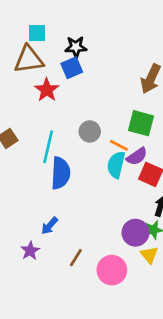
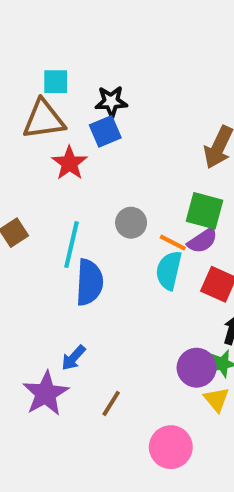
purple semicircle: (137, 156) -> (203, 241), moved
purple star: (30, 251) -> (46, 393), size x1.6
pink circle: (112, 270) -> (171, 447), moved

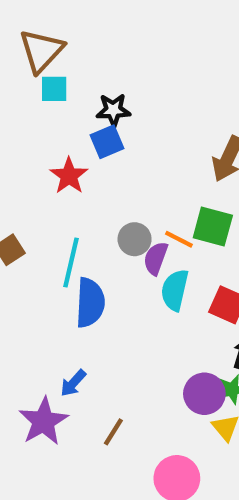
brown triangle: (44, 119) -> (41, 51), moved, turned -39
purple semicircle: (203, 241) -> (156, 258), moved, turned 144
orange line: (173, 243) -> (179, 239), moved

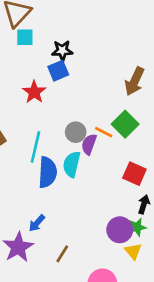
green square: (213, 227) -> (125, 124), turned 30
cyan semicircle: (175, 290) -> (72, 164), moved

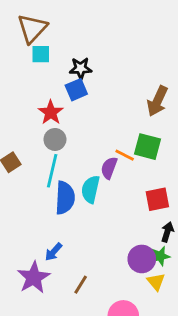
green square: (125, 124) -> (147, 147), turned -30
gray circle: (76, 132) -> (55, 139), moved
red square: (134, 174) -> (157, 199), turned -35

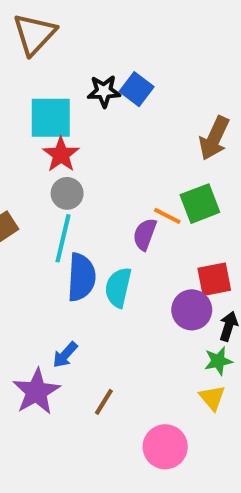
cyan square: (41, 54) -> (51, 118), moved, size x1.6
blue square: (76, 90) -> (137, 89), moved, turned -30
green square: (147, 147) -> (200, 204), turned -36
cyan semicircle: (91, 189) -> (118, 287), moved
purple circle: (142, 259) -> (192, 310), moved

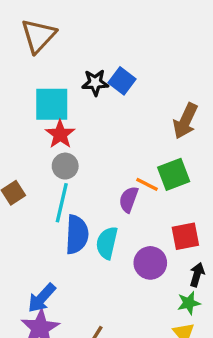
purple circle: (192, 310) -> (150, 263), moved
blue arrow: (65, 355) -> (42, 298), moved, size x1.4

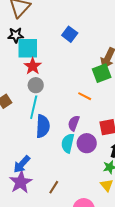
black star: (95, 83) -> (16, 35), moved
green square: (174, 174) -> (102, 73), moved
purple semicircle: (129, 199) -> (74, 123), moved
cyan semicircle: (107, 243) -> (68, 143), moved

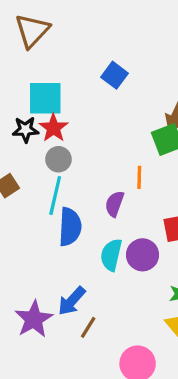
black star: (16, 35) -> (25, 130), moved
orange line: (85, 96) -> (139, 177), turned 64
purple semicircle: (74, 123) -> (114, 204), moved
blue arrow: (22, 164) -> (72, 301), moved

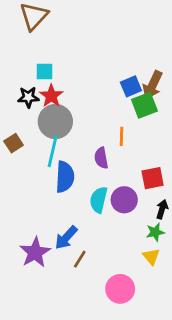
blue square: (114, 75) -> (131, 86), moved, turned 30
cyan square: (45, 98) -> (45, 72), size x0.6
gray circle: (58, 159) -> (55, 121), size x1.6
purple semicircle: (114, 204) -> (101, 158), turned -30

